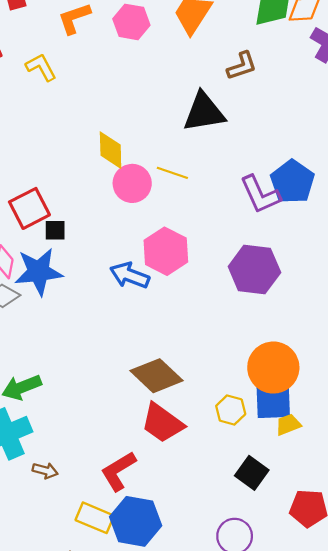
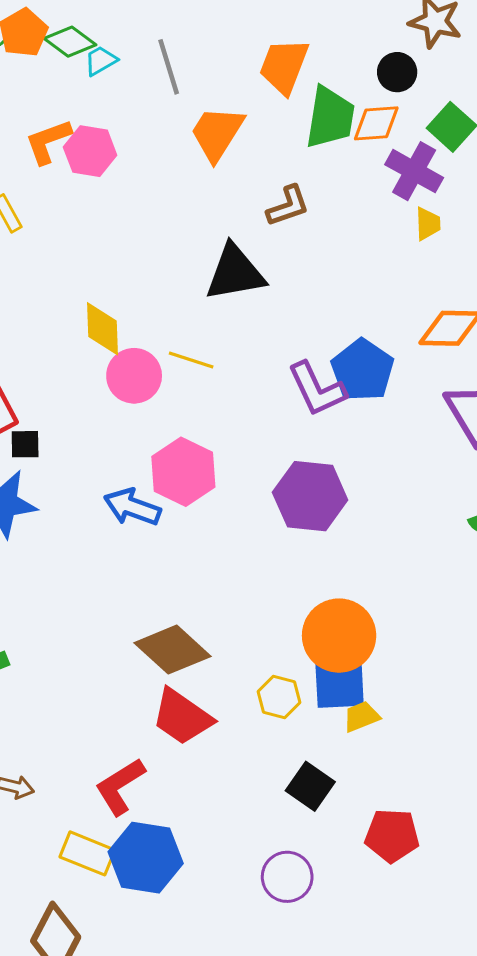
pink hexagon: (131, 22) -> (90, 151), moved

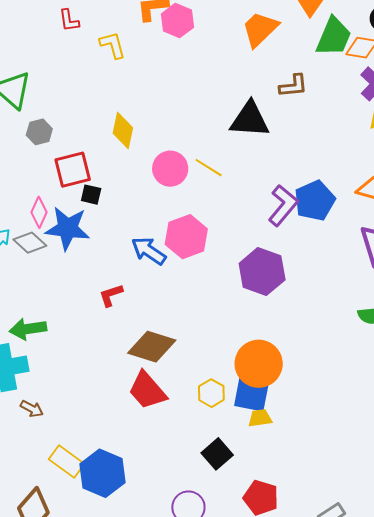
yellow diamond: (102, 329) -> (123, 131), moved
purple L-shape: (317, 389) -> (283, 205), turned -129
brown diamond: (173, 650) -> (152, 347), turned -39
red L-shape: (120, 786) -> (111, 295), moved, size x0.7

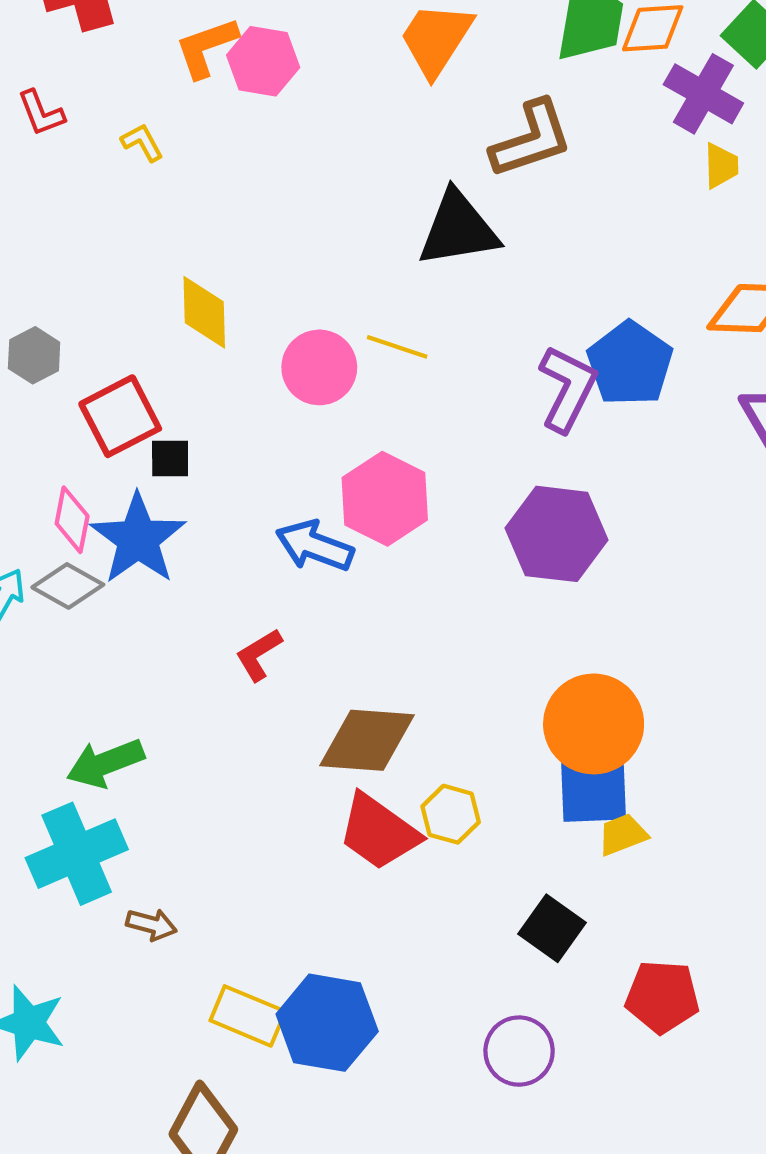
yellow L-shape: (113, 45) -> (142, 142), size x0.7
brown L-shape: (293, 86) -> (531, 139), size x1.4
blue star: (68, 228) -> (138, 539), turned -30
yellow hexagon: (211, 393) -> (451, 814), moved

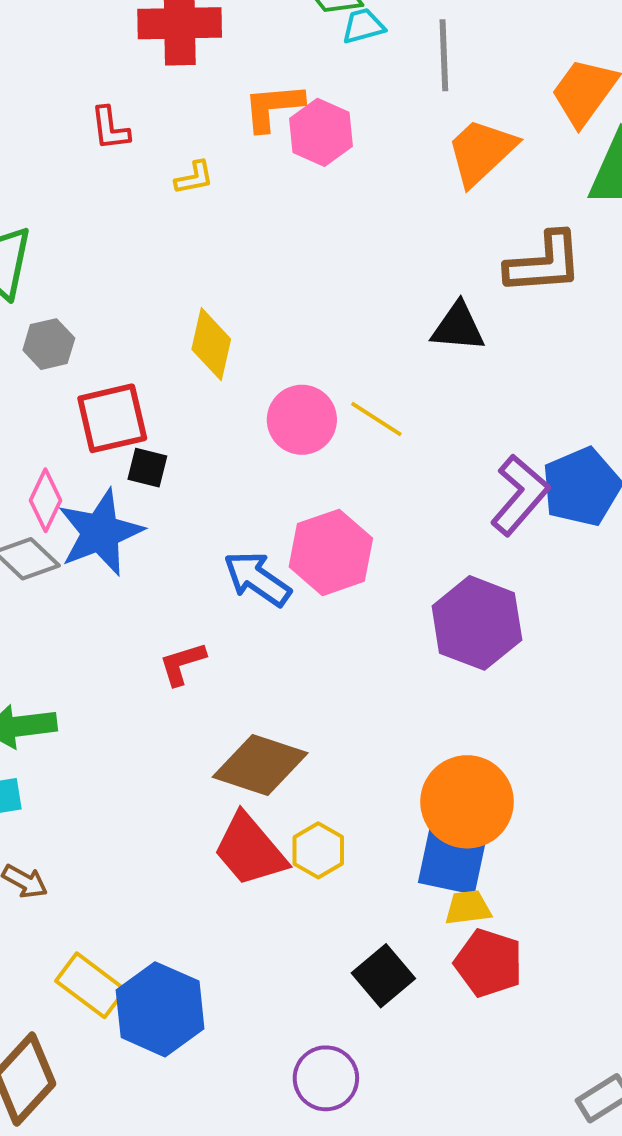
yellow L-shape: (142, 142) -> (194, 178), turned 93
black triangle: (458, 229) -> (458, 327), size x0.7
red pentagon: (662, 997) -> (489, 963), moved

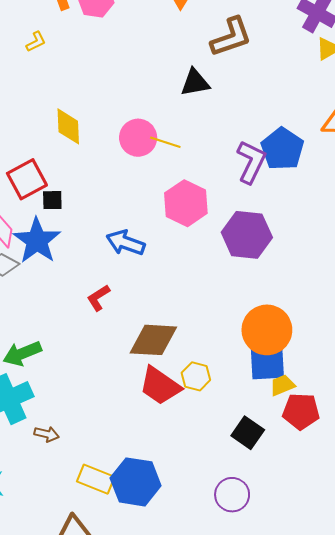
pink circle: (302, 420) -> (138, 138), moved
pink hexagon: (331, 552) -> (186, 203), moved

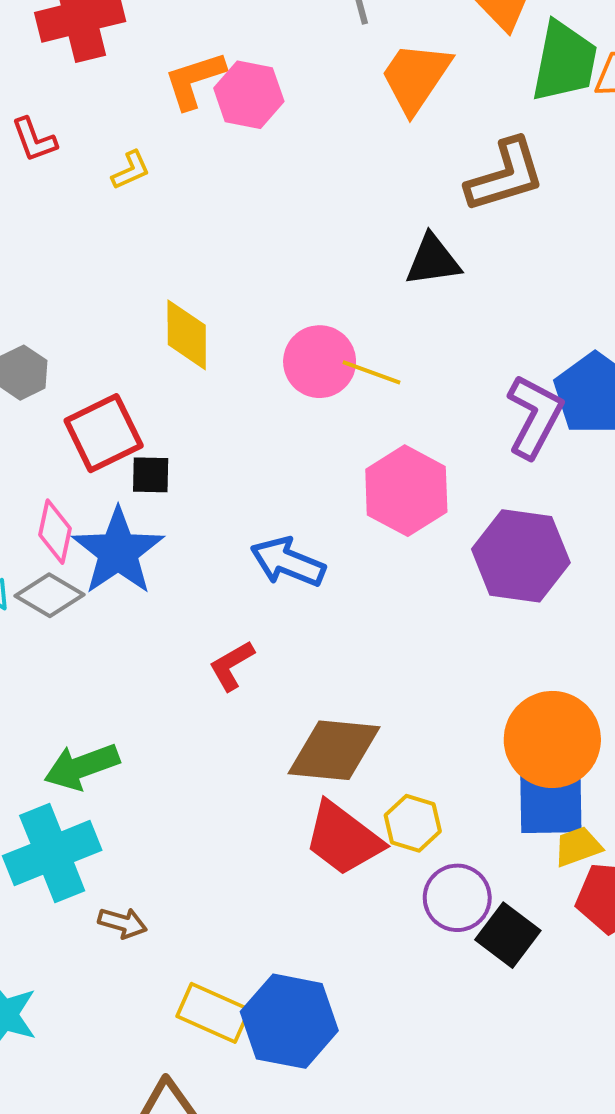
purple circle: (232, 495) -> (457, 898), moved

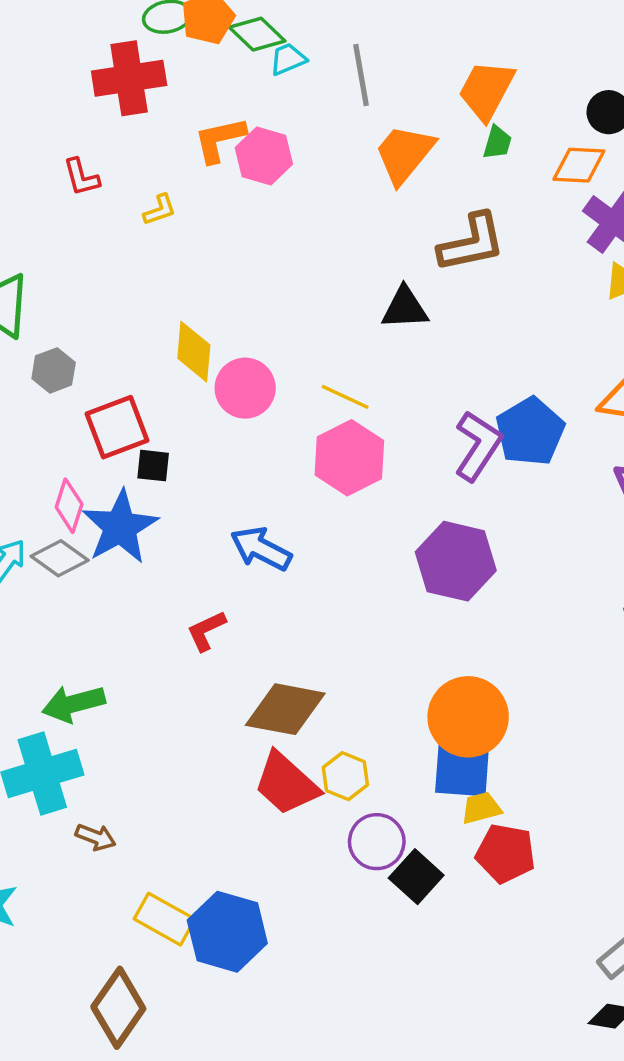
green trapezoid: (564, 62) -> (497, 142), moved, size x0.5
pink circle: (320, 362) -> (245, 388), moved
pink hexagon: (406, 491) -> (349, 458), moved

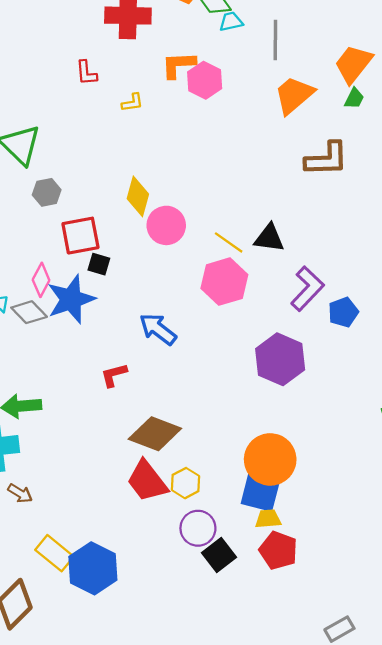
black triangle: (405, 308) -> (269, 238), moved
blue pentagon: (530, 432) -> (343, 312), moved, size x0.7

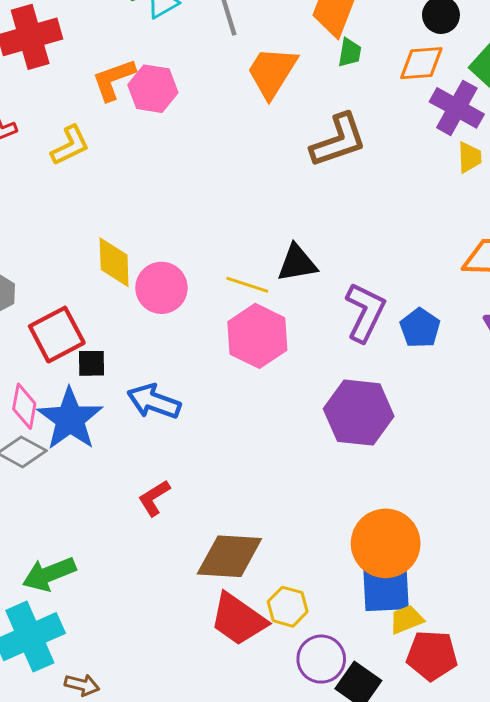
yellow L-shape: (132, 103) -> (70, 145), size x1.4
blue arrow: (158, 329) -> (154, 401), moved

